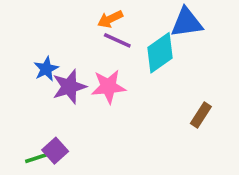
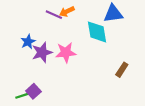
purple line: (117, 40) -> (54, 15), moved
cyan diamond: (160, 53) -> (97, 32), turned -65

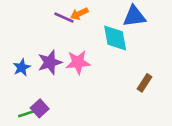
blue star: (28, 42) -> (22, 67), moved

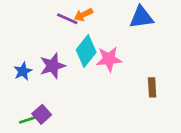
cyan diamond: (115, 38) -> (86, 51), moved, turned 48
pink star: (78, 62) -> (109, 59), moved
brown rectangle: (145, 83) -> (152, 87), turned -36

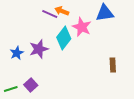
orange arrow: (83, 15) -> (62, 11), turned 48
pink star: (109, 59) -> (82, 27), moved, turned 30
green line: (28, 120) -> (11, 89), moved

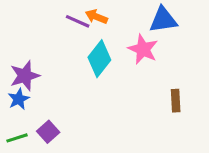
pink star: (82, 27) -> (143, 49), moved
purple star: (39, 49) -> (25, 76), moved
blue star: (17, 53) -> (19, 99), moved

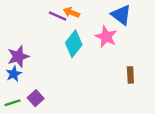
blue triangle: (163, 20) -> (121, 15), turned 45

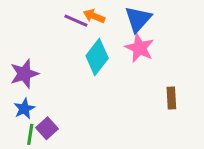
blue triangle: (121, 15) -> (138, 19), moved, turned 35
blue star: (14, 74) -> (24, 109), moved
green line: (12, 103) -> (30, 134), moved, turned -63

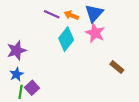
orange arrow: (94, 16) -> (71, 15), moved
brown rectangle: (171, 98) -> (117, 67), turned -48

